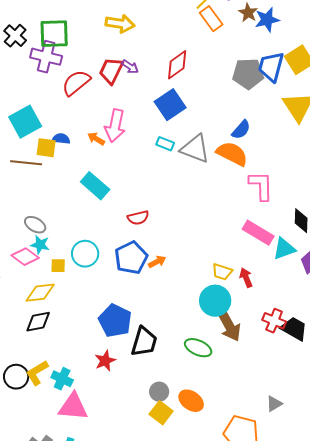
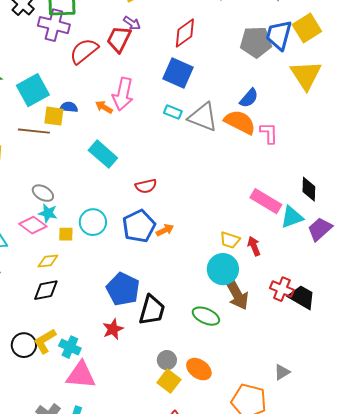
purple arrow: (130, 67) -> (132, 23), moved
blue square: (170, 105) -> (178, 73), turned -32
pink L-shape: (261, 186) -> (269, 133), moved, size x0.7
yellow diamond: (40, 293) -> (48, 261), size x0.7

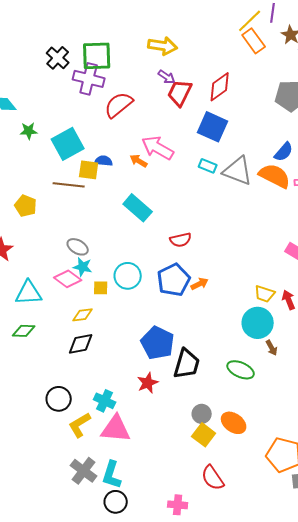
red trapezoid: (119, 39) -> (180, 93), moved
pink arrow: (123, 94) -> (158, 148), turned 108
brown arrow: (237, 294) -> (272, 348), size x0.5
yellow L-shape: (45, 341) -> (80, 425), moved

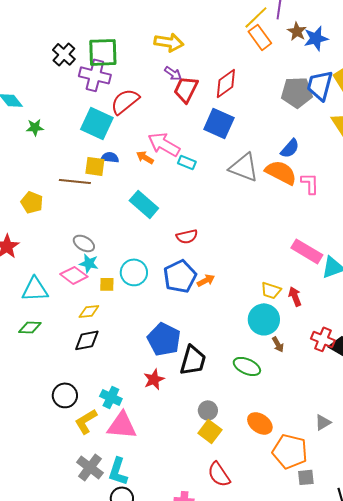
cyan square: (68, 144) -> (97, 123), moved, turned -36
cyan rectangle: (208, 166) -> (187, 162), moved
orange ellipse: (234, 423) -> (260, 423), moved

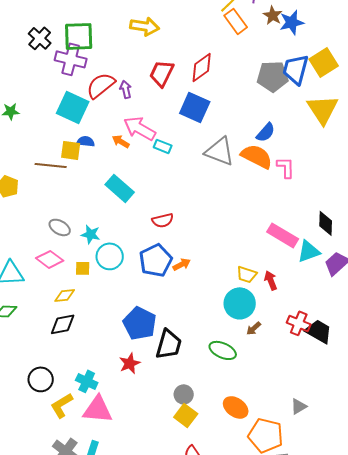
purple arrow: (173, 73) -> (126, 89), moved, turned -138
cyan star: (89, 263) -> (91, 234), moved
brown arrow: (278, 344) -> (254, 328), turned 77

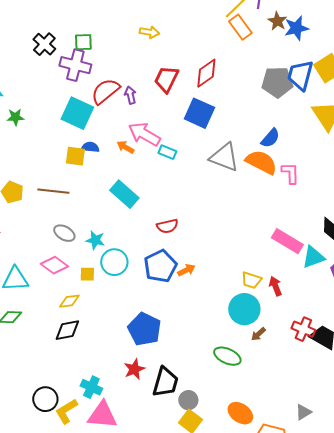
yellow arrow: (145, 26) -> (149, 32), size x0.7
green square: (79, 36) -> (83, 42), size x0.6
brown line: (51, 165) -> (53, 191), moved
black trapezoid: (169, 344) -> (165, 382), moved
black circle: (41, 379) -> (45, 399), moved

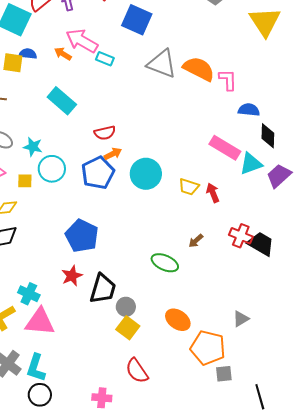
blue semicircle: (270, 138) -> (249, 110), moved, turned -125
orange arrow: (186, 270) -> (113, 154), moved
cyan circle: (244, 309) -> (146, 174), moved

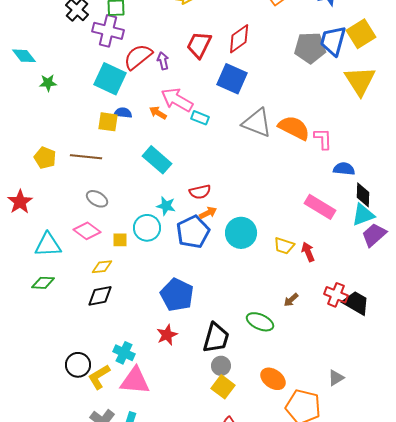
cyan star: (33, 147) -> (166, 206), moved
cyan triangle: (251, 164) -> (363, 215), moved
black trapezoid: (103, 289) -> (216, 338), moved

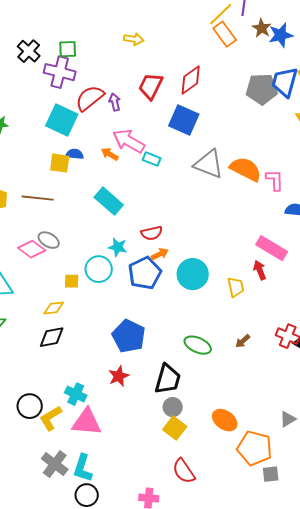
pink diamond: (87, 231) -> (32, 249), moved
yellow trapezoid: (284, 246) -> (236, 287), turned -120
red arrow: (308, 252) -> (260, 270), moved
green ellipse: (260, 322) -> (198, 345), moved

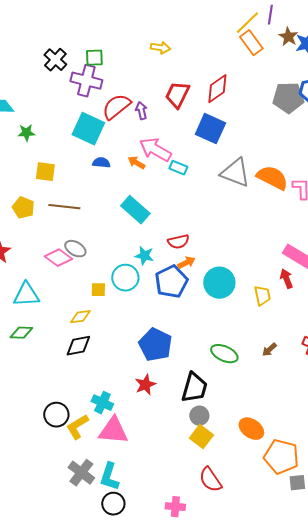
yellow square: (60, 163) -> (45, 172), moved

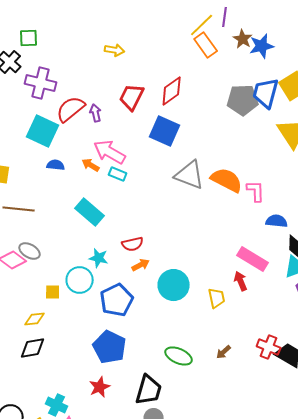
green square: (94, 58) -> (29, 38), moved
cyan rectangle: (178, 168) -> (118, 174), moved
blue pentagon: (171, 282) -> (117, 300), moved

